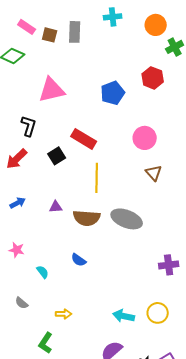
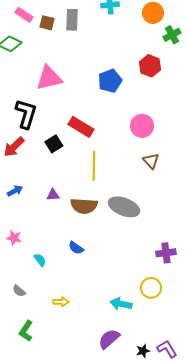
black L-shape: (29, 126) -> (26, 114), size x1.4
yellow circle: (158, 313) -> (151, 288), moved
green L-shape: (46, 343) -> (26, 331), moved

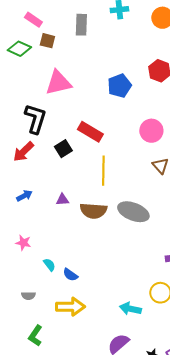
brown square: (47, 23) -> (47, 41), moved
blue semicircle: (76, 248) -> (70, 275), moved
gray semicircle: (19, 291) -> (28, 296), turned -40
yellow arrow: (61, 302) -> (70, 307), size x1.8

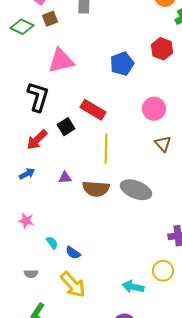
brown square: (47, 41) -> (50, 19), turned -35
red arrow: (23, 152) -> (37, 140), moved
yellow arrow: (70, 307) -> (73, 285), turned 48

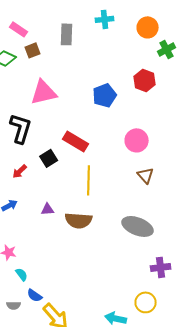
red arrow: (37, 140) -> (20, 171), size x0.7
gray ellipse: (136, 190) -> (138, 226), moved
cyan semicircle: (52, 243) -> (22, 274), moved
blue semicircle: (73, 253) -> (35, 295), moved

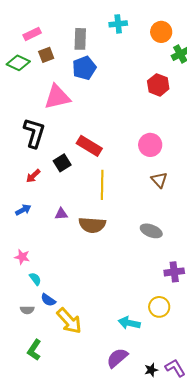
pink rectangle: (19, 29) -> (32, 34), turned -60
blue pentagon: (105, 95) -> (84, 68), moved
gray ellipse: (138, 226) -> (151, 231), size x0.7

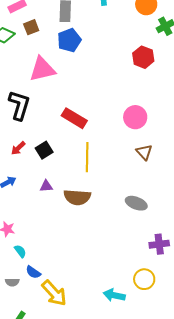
black square: (62, 163) -> (44, 150), moved

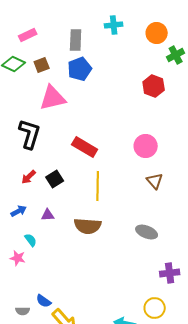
brown square: (31, 27) -> (42, 65), moved
purple triangle: (46, 186) -> (48, 215), moved
cyan semicircle: (20, 251) -> (31, 240), moved

